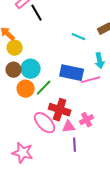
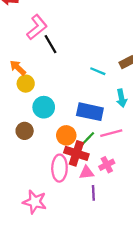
brown circle: (14, 70) -> (25, 131), moved
pink line: (91, 80) -> (111, 133), moved
green line: (44, 88) -> (87, 140), moved
orange circle: (26, 89) -> (66, 135), moved
pink ellipse: (45, 123) -> (59, 168), turned 45

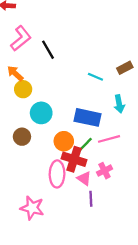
pink L-shape: (37, 27) -> (21, 38), moved
pink triangle: (87, 173) -> (84, 178), turned 42

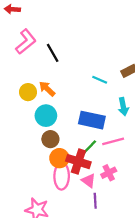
orange arrow: (15, 73) -> (47, 89), moved
brown circle: (22, 137) -> (50, 139), moved
orange circle: (64, 141) -> (59, 158), moved

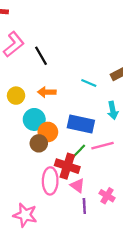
orange arrow: (47, 89) -> (47, 92), moved, turned -42
orange circle: (59, 158) -> (48, 132), moved
pink cross: (109, 173) -> (107, 196), moved, turned -32

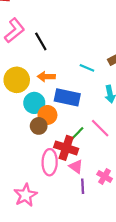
yellow circle: (16, 96) -> (17, 80), size x1.5
blue rectangle: (81, 124) -> (67, 97), moved
pink line: (102, 146) -> (100, 128), turned 60
pink star: (25, 215) -> (25, 195), turned 30

